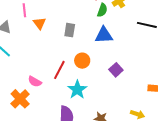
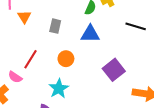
red line: (59, 70) -> (30, 59), moved
purple square: (116, 70) -> (114, 70), moved, size x1.5

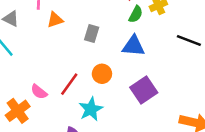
orange triangle: (24, 17) -> (55, 20), turned 40
red line: (30, 59) -> (69, 84), moved
purple square: (114, 70) -> (144, 90), moved

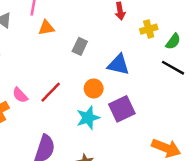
green semicircle: (136, 14) -> (173, 41), moved
orange circle: (102, 74) -> (94, 88), moved
cyan star: (91, 109) -> (88, 118), moved

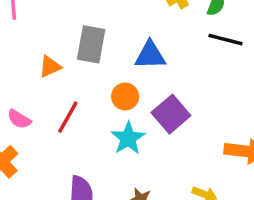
orange triangle: (46, 28) -> (50, 67), moved
gray rectangle: (80, 46) -> (91, 44), size x1.5
pink semicircle: (20, 95) -> (19, 119), moved

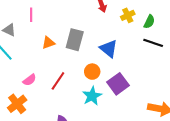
blue triangle: (150, 55) -> (109, 49), turned 36
orange triangle: (50, 67) -> (48, 43), moved
pink semicircle: (19, 119) -> (29, 80), turned -72

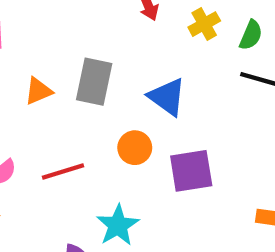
red line: (58, 81) -> (63, 171), turned 42
purple square: (118, 84) -> (191, 171), turned 30
cyan star: (92, 96) -> (118, 225), moved

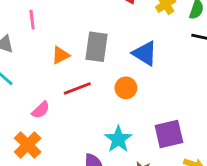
red line: (63, 171) -> (77, 88), moved
purple square: (191, 171) -> (169, 134), moved

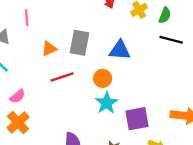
blue triangle: (145, 53) -> (120, 50), turned -30
pink semicircle: (41, 110) -> (17, 96), moved
cyan star: (118, 139) -> (107, 103), moved

